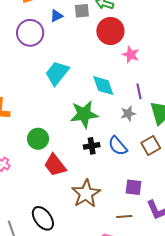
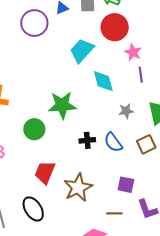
cyan trapezoid: (57, 73) -> (82, 51), moved
purple line: (139, 91) -> (141, 75), moved
green star: (84, 114) -> (62, 105), moved
red trapezoid: (55, 165) -> (45, 172), moved, turned 55

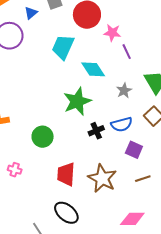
green star: (62, 105) -> (77, 101), moved
blue semicircle: (113, 142) -> (122, 124), turned -50
purple square: (126, 185) -> (134, 150), moved, turned 30
brown line: (114, 213) -> (143, 179), moved

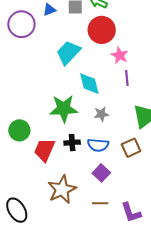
gray star: (124, 91) -> (101, 114), moved
red trapezoid: (66, 174) -> (44, 150), moved

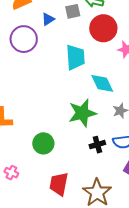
cyan trapezoid: (68, 53) -> (75, 57), turned 144
red trapezoid: (44, 150) -> (59, 184), moved

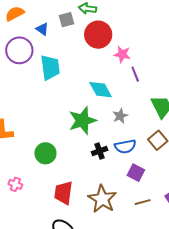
blue triangle: (48, 19) -> (42, 29), turned -48
cyan trapezoid: (75, 57) -> (50, 67), moved

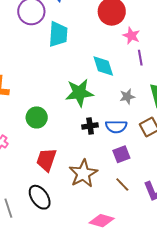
gray star: (120, 116) -> (127, 97), moved
purple square: (136, 173) -> (121, 154), turned 30
brown line: (143, 202) -> (122, 184), turned 49

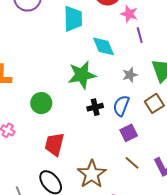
cyan trapezoid: (58, 34) -> (73, 19), moved
blue semicircle: (116, 127) -> (121, 106), turned 115
brown star: (83, 173) -> (92, 174), moved

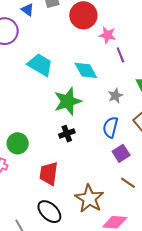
cyan trapezoid: (73, 19) -> (40, 65), moved, turned -52
green circle: (41, 103) -> (18, 143), moved
black cross: (95, 107) -> (67, 134), moved

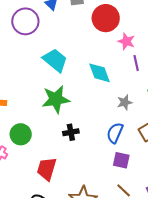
green star: (68, 101) -> (56, 99), moved
purple square: (121, 153) -> (121, 160), turned 36

